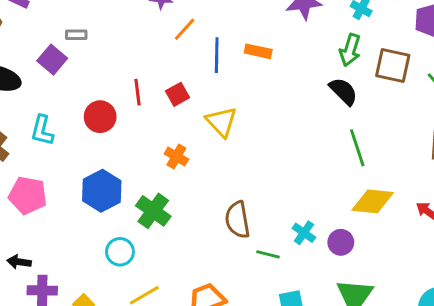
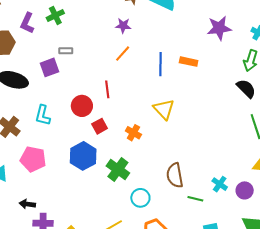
orange line: (185, 29) -> (123, 54), moved
purple square: (52, 60) -> (49, 67), turned 30
red square: (178, 94) -> (100, 126), moved
cyan circle: (120, 252) -> (140, 198), moved

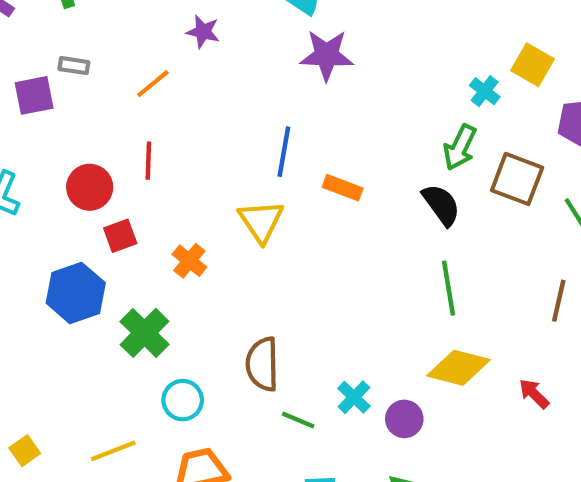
purple star: (219, 28) -> (327, 55), moved
orange line: (123, 54) -> (153, 84), moved
orange rectangle: (189, 62) -> (343, 188), moved
blue line: (161, 64) -> (284, 152), moved

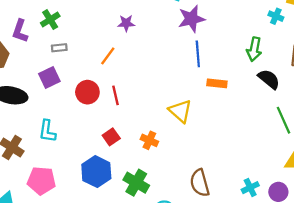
gray rectangle: (74, 66) -> (59, 48), moved
green arrow: (460, 147) -> (254, 49), moved
blue line: (284, 152) -> (198, 54), moved
red circle: (90, 187) -> (87, 92), moved
cyan cross: (354, 397) -> (250, 188), turned 35

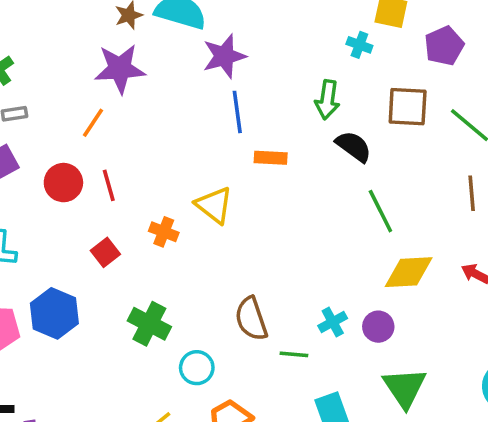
purple star: (126, 23) -> (120, 69), size x1.8
orange cross: (149, 140) -> (164, 232), moved
blue hexagon: (96, 172) -> (54, 313), moved

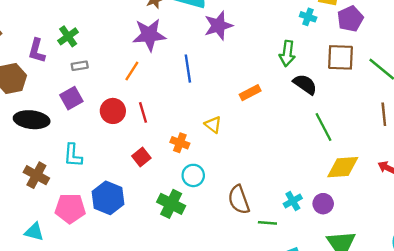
purple pentagon: (444, 46) -> (350, 19), moved
blue line: (237, 112) -> (188, 69), moved
orange rectangle: (271, 158) -> (250, 93), turned -30
yellow triangle: (214, 205) -> (213, 125), size x0.7
cyan circle: (197, 368) -> (193, 175), moved

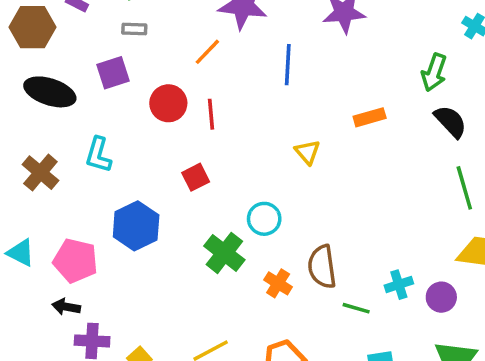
orange cross: (180, 143) -> (278, 283), moved
pink pentagon: (70, 208) -> (76, 261), moved

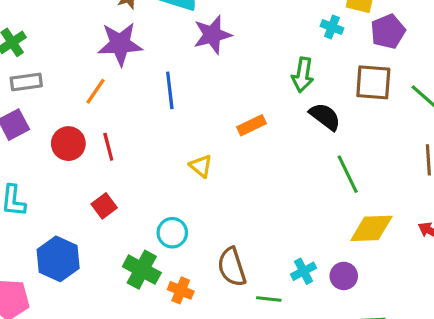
gray rectangle: (134, 29) -> (26, 82), size x1.4
orange cross: (278, 283) -> (181, 290), moved

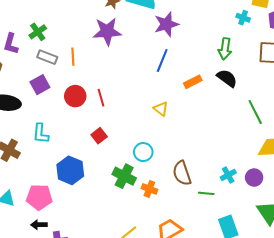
gray rectangle: (26, 82) -> (47, 57), turned 30
blue line: (170, 90) -> (162, 61), moved, turned 30
orange line: (95, 91) -> (73, 57), moved, turned -36
black semicircle: (325, 117) -> (227, 78), moved

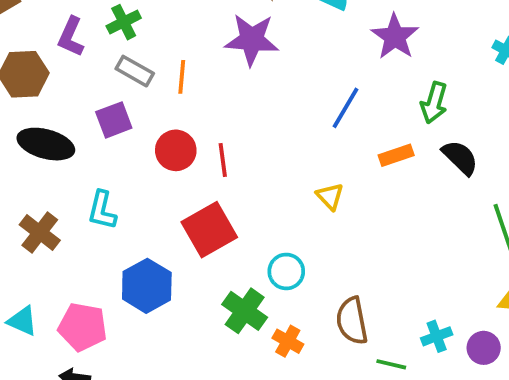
purple star: (166, 24) -> (395, 37), moved, turned -30
green arrow: (225, 49) -> (434, 103), moved
red square: (99, 136) -> (209, 230), size x1.8

